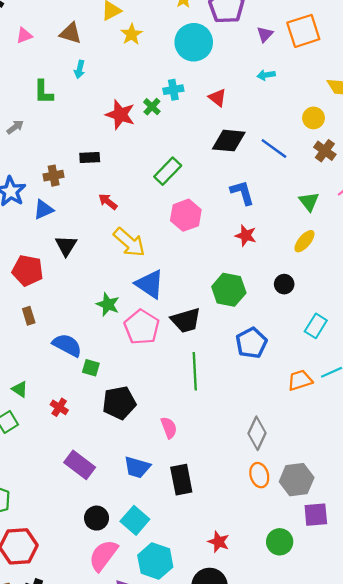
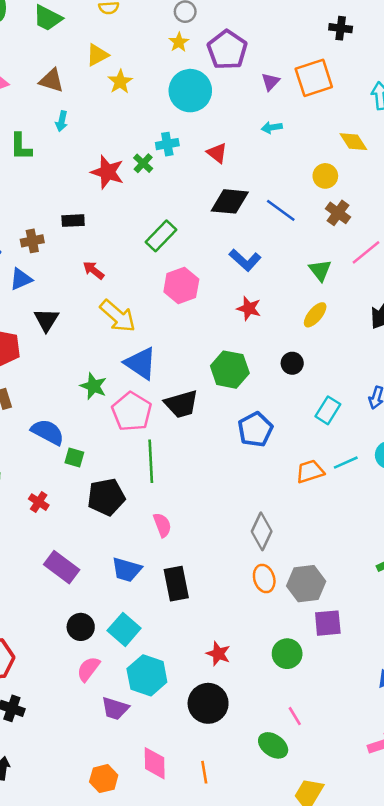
blue L-shape: (242, 193) -> (245, 260), turned 148
green line: (195, 371) -> (151, 461), moved
pink semicircle: (103, 555) -> (88, 669), size x0.7

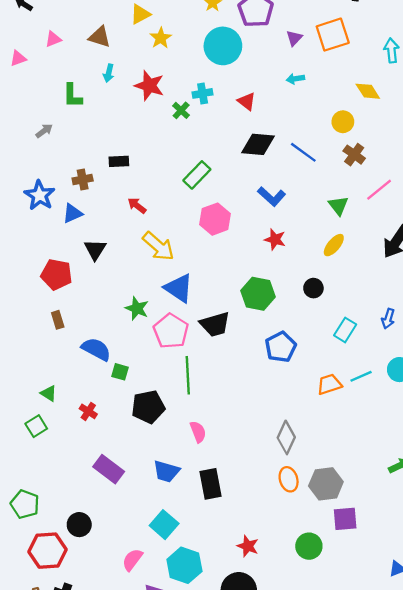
red star: (107, 172) -> (149, 86), moved
black circle: (81, 627) -> (79, 525), moved

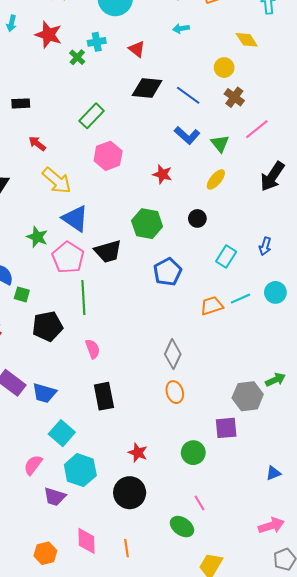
blue L-shape: (272, 196) -> (187, 135), moved
blue trapezoid: (166, 471) -> (44, 393), moved
gray hexagon: (326, 484) -> (248, 396), moved

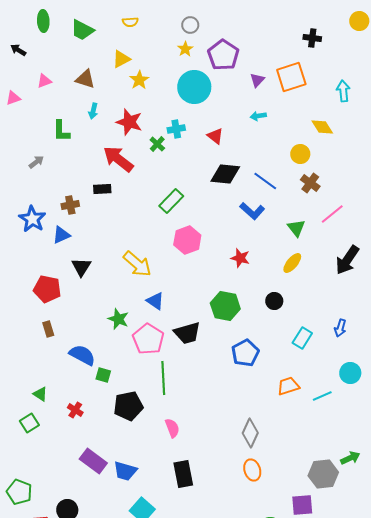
blue L-shape: (187, 135) -> (252, 211), moved
red arrow: (37, 144) -> (118, 159), moved, size x1.8
blue triangle: (75, 218) -> (155, 301), size x0.7
cyan line: (240, 299) -> (322, 396), moved

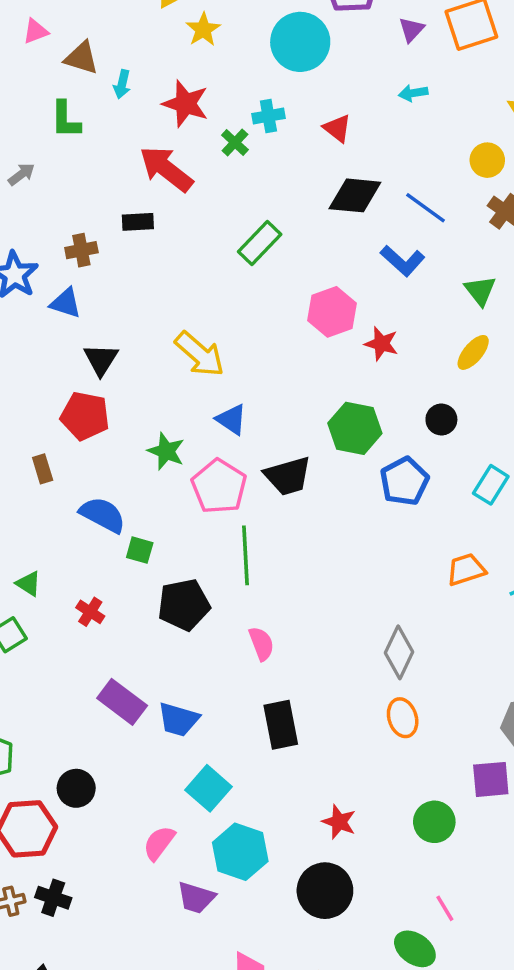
brown triangle: (85, 79) -> (81, 58), moved
blue triangle: (61, 235) -> (66, 303), turned 42
pink hexagon: (187, 240) -> (332, 312), moved
red pentagon: (47, 289) -> (85, 416), moved
blue pentagon: (245, 353) -> (404, 481), moved

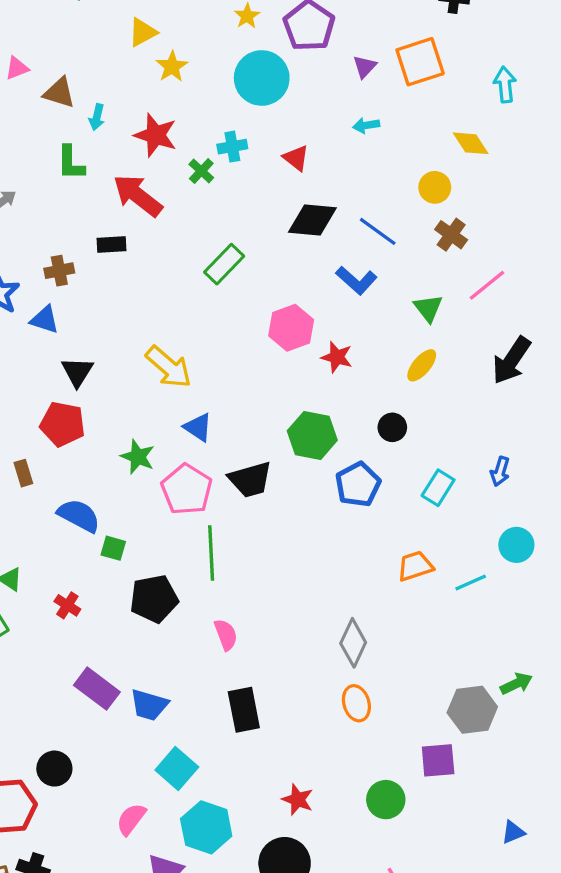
green L-shape: (66, 120) -> (71, 163), moved

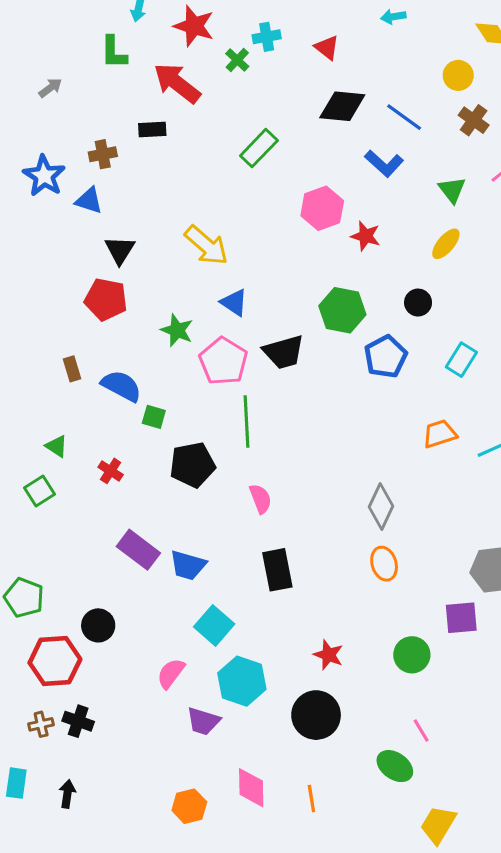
brown rectangle: (23, 473) -> (72, 369), moved

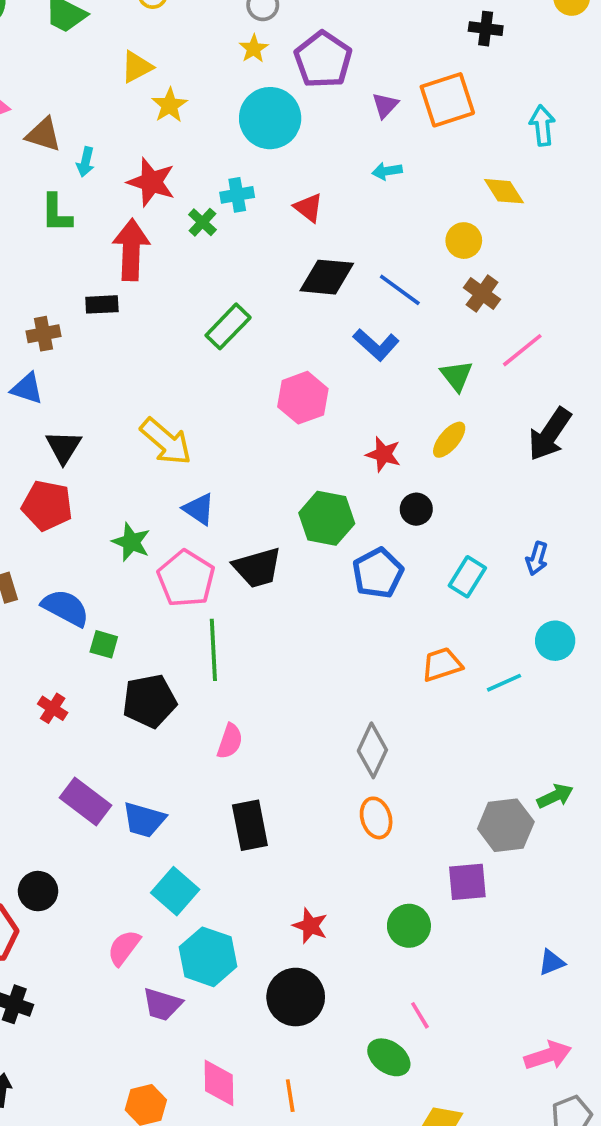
red arrow: (177, 83) -> (131, 250), turned 54
red star: (366, 236) -> (383, 454), moved
pink semicircle: (260, 499) -> (230, 741), turned 40

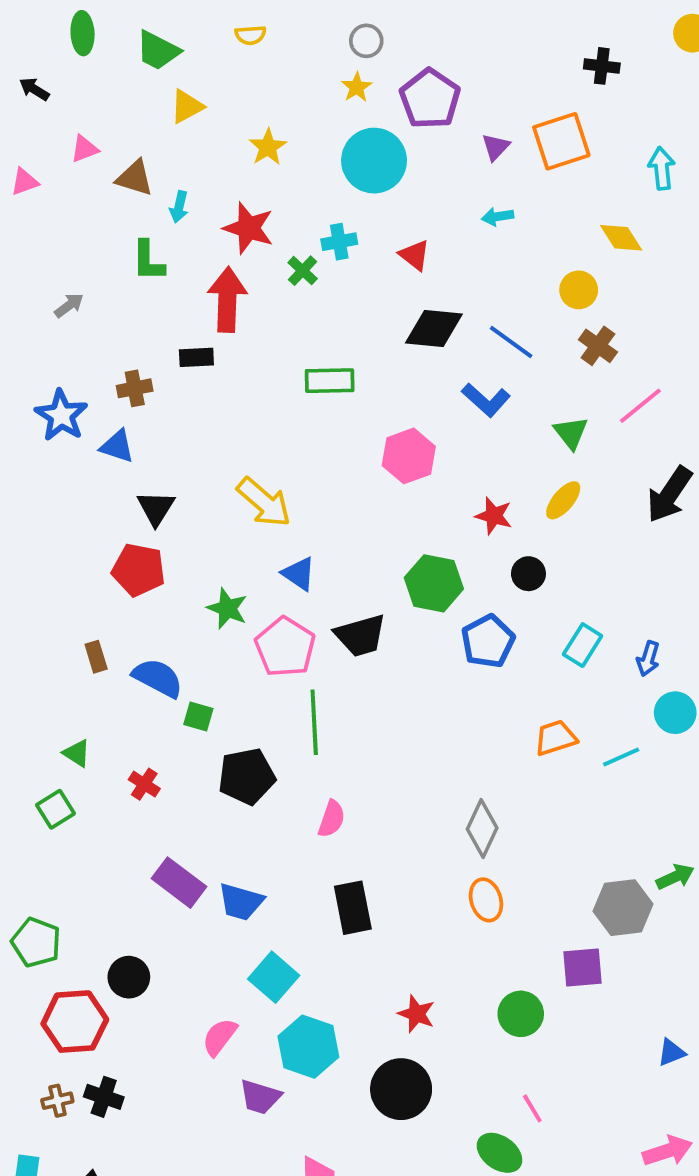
yellow triangle: (137, 67) -> (187, 106), moved
green rectangle: (228, 326) -> (330, 381), turned 45
blue arrow: (537, 558) -> (648, 659), moved

